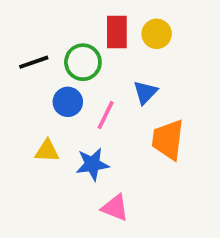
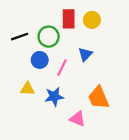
orange trapezoid: (168, 140) -> (99, 98), moved, turned -30
pink triangle: (115, 208) -> (77, 119), moved

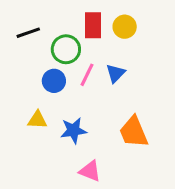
black line: (20, 37) -> (28, 33), moved
pink line: (62, 68) -> (87, 75), moved
pink triangle: (77, 119) -> (90, 171), moved

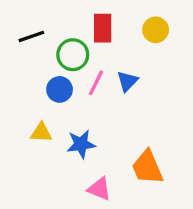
yellow circle: (125, 27) -> (156, 30), moved
orange trapezoid: (134, 132) -> (147, 167), moved

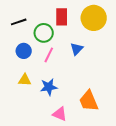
yellow circle: (156, 30) -> (94, 18), size x1.6
pink line: (96, 83) -> (49, 55), moved
blue circle: (60, 89) -> (24, 51), moved

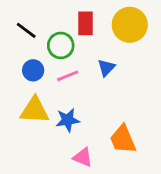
black line: (19, 22) -> (26, 30), turned 56
pink line: (49, 55) -> (68, 76), turned 42
yellow triangle: (25, 80) -> (35, 110), size x1.6

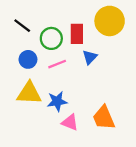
red rectangle: (86, 23) -> (77, 34), moved
pink triangle: (83, 157) -> (70, 122), moved

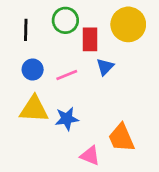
black line: (22, 26) -> (26, 30), turned 54
green circle: (51, 38) -> (65, 20), moved
pink triangle: (70, 122) -> (90, 156), moved

